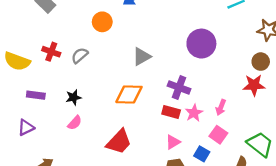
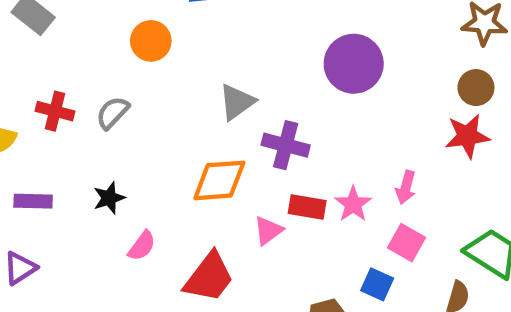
purple cross: (179, 87) -> (286, 145), moved
pink semicircle: (75, 123) -> (142, 246), moved
pink triangle: (173, 142) -> (268, 231), moved

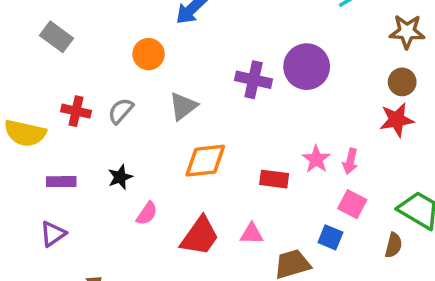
gray triangle: (237, 102) -> (183, 106), moved
purple cross: (286, 145) -> (254, 80), moved
pink star: (353, 204) -> (316, 159), moved
pink triangle: (268, 231) -> (252, 234), moved, turned 40

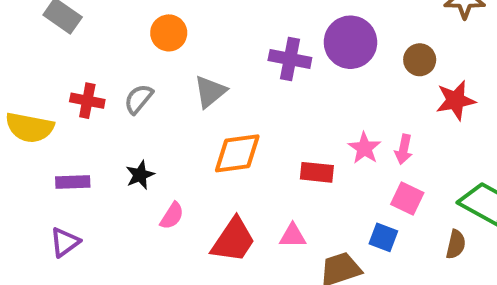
brown circle: (402, 82) -> (420, 60), moved

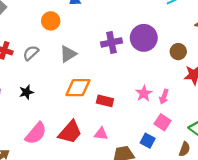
purple cross: (290, 59) -> (111, 42), turned -30
red rectangle: (317, 172) -> (105, 101), moved
pink semicircle: (172, 216) -> (36, 133), moved, size x1.6

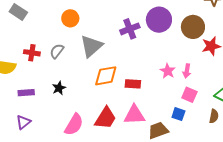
brown circle: (178, 52) -> (193, 27), size x1.5
gray triangle: (68, 54) -> (91, 46), size x1.4
pink triangle: (101, 134) -> (134, 115), size x1.6

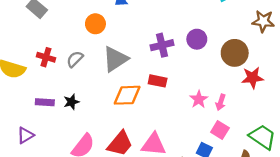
purple circle: (159, 20) -> (197, 39), size x0.7
red rectangle: (133, 84) -> (158, 81), moved
purple rectangle: (26, 93) -> (45, 102), moved

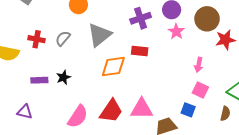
pink star: (199, 99) -> (176, 32), moved
purple triangle: (25, 135) -> (25, 112), turned 49

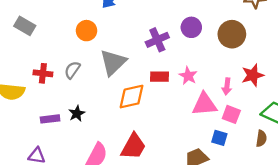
pink star: (176, 32) -> (188, 76), moved
red star: (225, 40) -> (253, 75), moved
pink triangle: (142, 109) -> (205, 104), moved

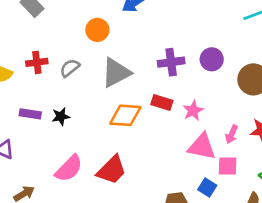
red cross: (43, 73) -> (37, 62), turned -30
pink square: (231, 114) -> (228, 166), turned -36

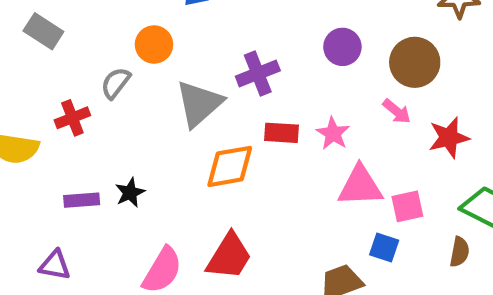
purple cross: (171, 62) -> (258, 73), moved
gray semicircle: (70, 68) -> (116, 83), moved
pink arrow: (232, 134) -> (397, 111), moved, turned -60

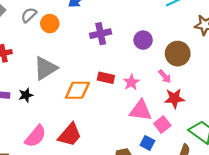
purple cross: (258, 73) -> (101, 34), moved
gray semicircle: (116, 83) -> (29, 15), moved
gray triangle: (199, 104) -> (45, 68), moved
red star: (449, 138) -> (174, 98), moved
pink square: (407, 206) -> (162, 124), turned -35

